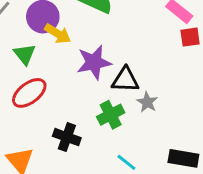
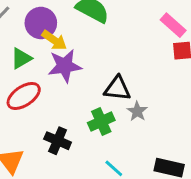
green triangle: (25, 54) -> (21, 58), turned 35
purple star: (94, 62) -> (65, 66), moved

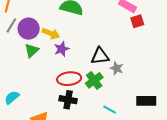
purple circle: (41, 23) -> (29, 29), moved
purple star: (65, 66) -> (62, 49), size x0.7
red ellipse: (24, 96) -> (69, 79), moved, turned 40

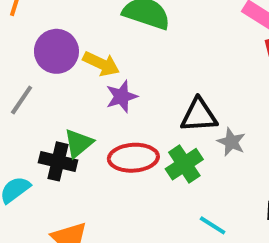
gray line: (11, 25) -> (22, 100), moved
green triangle: (32, 50) -> (78, 143), moved
black cross: (68, 100) -> (58, 161), moved

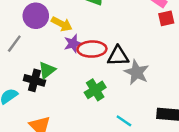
gray star: (231, 142) -> (137, 72), size x1.5
red ellipse: (133, 158) -> (92, 49), moved
green cross: (184, 164) -> (95, 90), moved

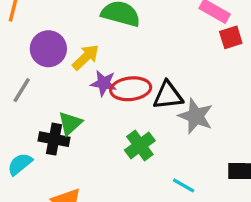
yellow arrow: (62, 24) -> (86, 57), turned -66
purple star: (73, 44) -> (104, 83), turned 30

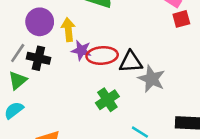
yellow arrow: (86, 57) -> (68, 30), turned -55
green triangle: (70, 123) -> (18, 80), moved
black cross: (54, 139) -> (38, 58), moved

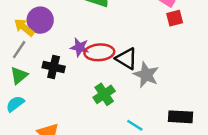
yellow arrow: (68, 30) -> (24, 27), moved, turned -45
black cross: (38, 58) -> (54, 67), moved
black triangle: (131, 62) -> (126, 59), turned 35

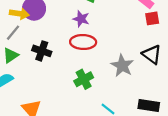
yellow arrow: (24, 27) -> (19, 14), turned 144
purple star: (80, 47) -> (81, 19), moved
black triangle: (126, 59) -> (152, 54), moved

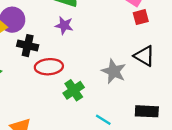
red ellipse: (83, 42) -> (49, 67), moved
black cross: (42, 51) -> (28, 46), moved

